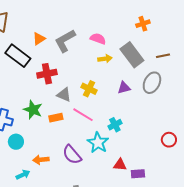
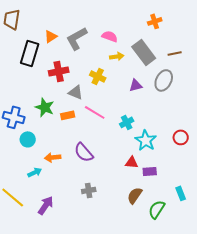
black rectangle: (18, 56) -> (30, 53), turned 70
yellow cross: (89, 89) -> (98, 76), moved
cyan star: (98, 143) -> (146, 140), moved

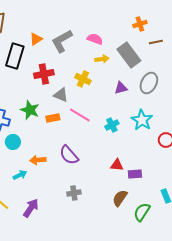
brown line: (175, 53) -> (156, 42), moved
cyan star: (146, 140) -> (142, 120), moved

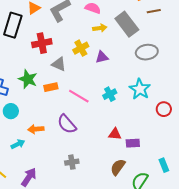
yellow cross: (83, 79) -> (81, 48), turned 35
gray ellipse: (149, 83) -> (147, 52), turned 55
purple triangle: (121, 88) -> (102, 57), moved
pink line: (80, 115) -> (79, 96), moved

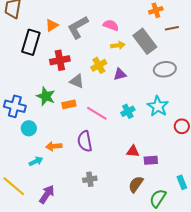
purple semicircle: (67, 124) -> (85, 141), turned 30

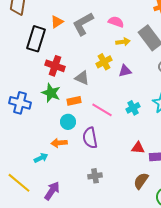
red cross: (60, 60) -> (55, 66), moved, turned 30
cyan circle: (29, 128) -> (68, 122), moved

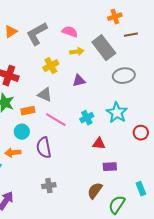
yellow cross: (104, 62) -> (51, 66), moved
gray triangle: (82, 78) -> (45, 95), moved
red triangle: (138, 148) -> (99, 144), moved

